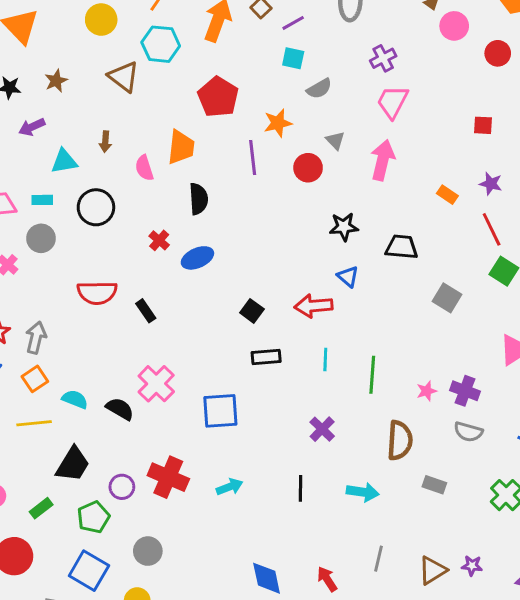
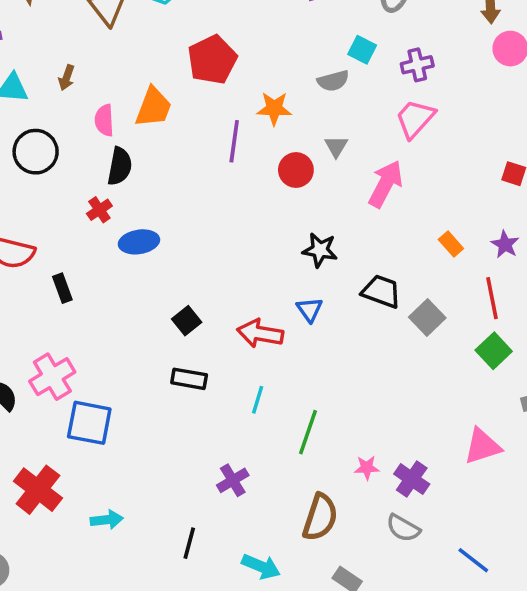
cyan square: (293, 58) -> (362, 50), moved
black semicircle: (199, 199) -> (120, 166), moved
gray square: (447, 298) -> (427, 317), moved
blue square: (220, 411) -> (89, 423), moved

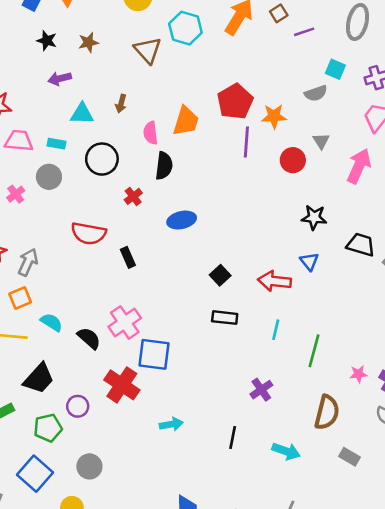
red pentagon: (212, 60) -> (235, 102), moved
red cross: (99, 210) -> (133, 196), moved
red cross: (38, 490) -> (122, 385), moved

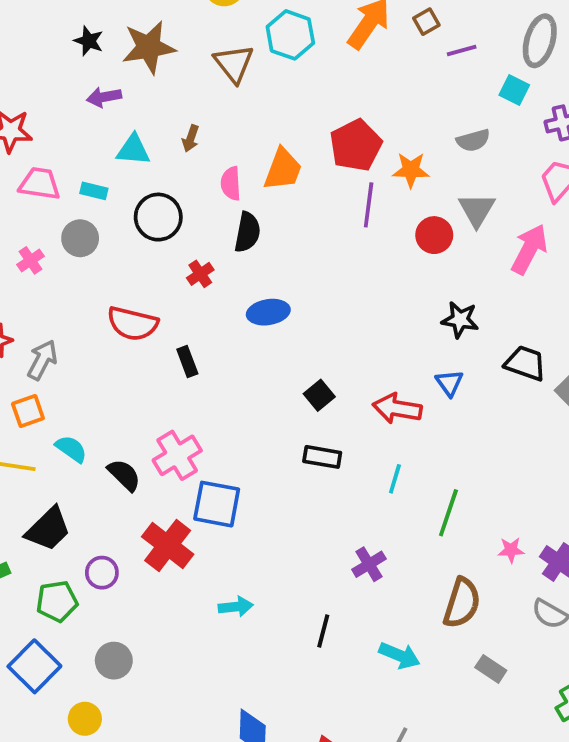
brown star: (88, 42) -> (149, 47), size x1.8
cyan square: (335, 69) -> (514, 90), moved
gray triangle: (321, 141) -> (477, 210), size x1.5

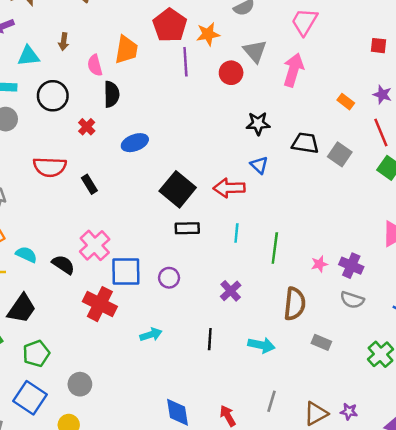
black square: (319, 395) -> (178, 189), size x1.8
purple circle: (102, 573) -> (169, 278), moved

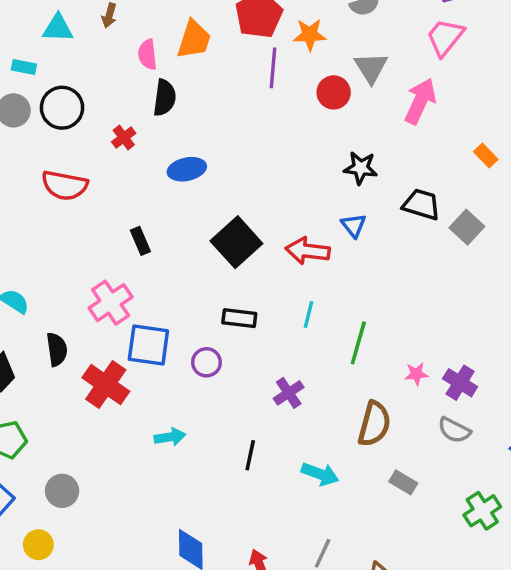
black circle: (53, 96) -> (62, 108), moved
black rectangle: (89, 184) -> (140, 241), moved
black rectangle: (187, 228) -> (239, 318), moved
black semicircle: (63, 265) -> (57, 349), moved, turned 40

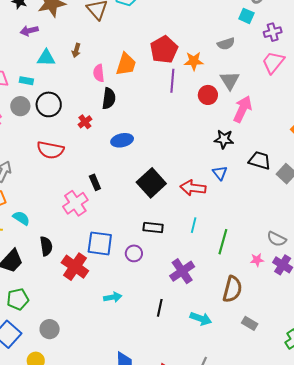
pink arrow: (420, 101) -> (243, 109), moved
pink cross: (111, 303) -> (75, 203), moved
purple cross: (289, 393) -> (182, 271), size x1.4
gray semicircle: (454, 430) -> (277, 239), moved

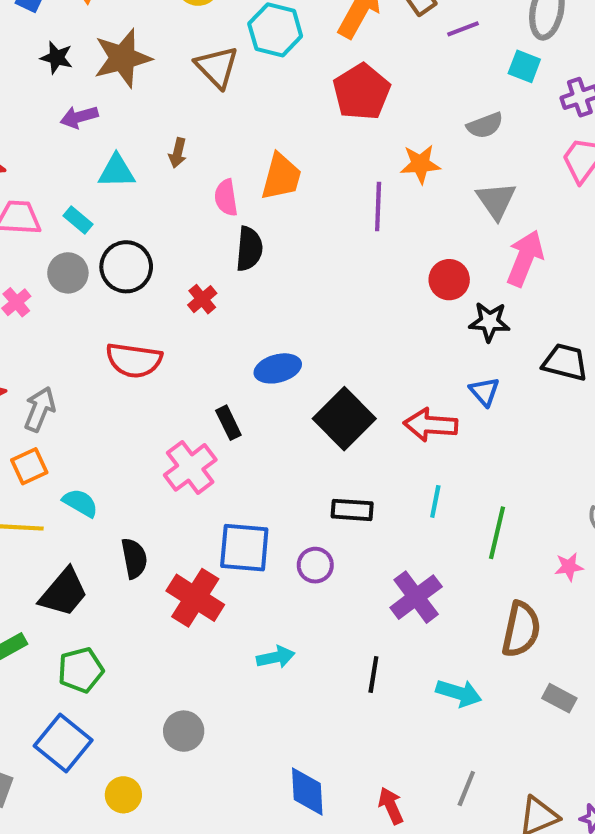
red pentagon: (164, 50) -> (362, 92), moved
cyan rectangle: (26, 81) -> (78, 220), turned 32
red circle: (208, 95) -> (449, 280), moved
blue ellipse: (122, 140) -> (278, 368), moved
gray circle: (50, 329) -> (184, 731), moved

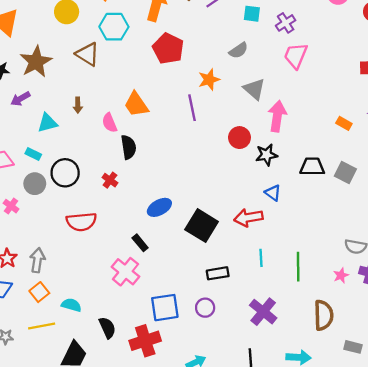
orange trapezoid: (281, 177) -> (136, 104), turned 144
red cross: (195, 598) -> (145, 341), turned -36

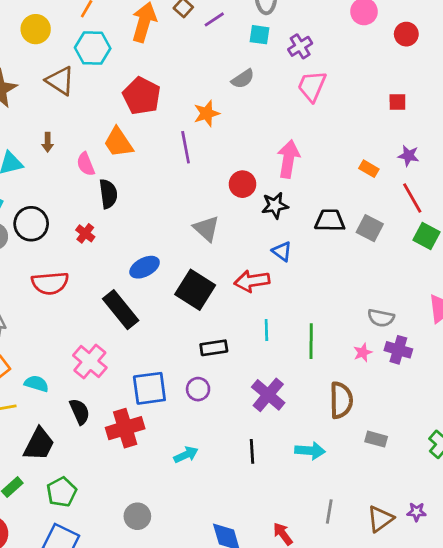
red pentagon: (168, 49) -> (142, 96), moved
gray triangle: (254, 89) -> (206, 228), moved
black rectangle: (140, 243) -> (121, 310), size x1.8
pink cross: (125, 272) -> (90, 362), moved

